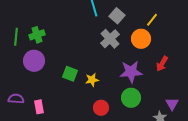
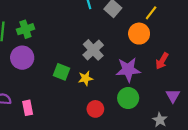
gray cross: (110, 39) -> (93, 50), moved
purple triangle: (172, 104) -> (173, 96), moved

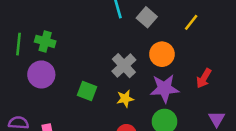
green cross: (25, 29) -> (45, 41), turned 35
orange circle: (139, 34) -> (162, 54), moved
yellow star: (86, 78) -> (125, 99), moved

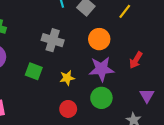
gray cross: (124, 66) -> (53, 40), moved, turned -30

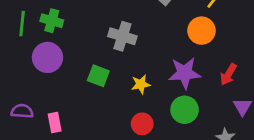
orange circle: (99, 39) -> (202, 31), moved
red arrow: (136, 60) -> (228, 74), moved

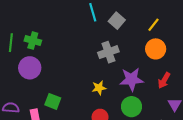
orange circle: (202, 31) -> (156, 49), moved
gray cross: (122, 36) -> (108, 52), moved, turned -36
green square: (98, 76) -> (53, 101), moved

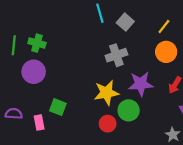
yellow star: (99, 88) -> (106, 93), size x1.6
green circle: (131, 107) -> (129, 110), moved

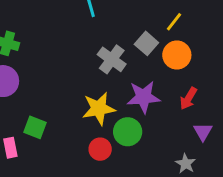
gray square: (125, 22) -> (146, 43), moved
gray cross: (116, 55) -> (112, 59), turned -35

